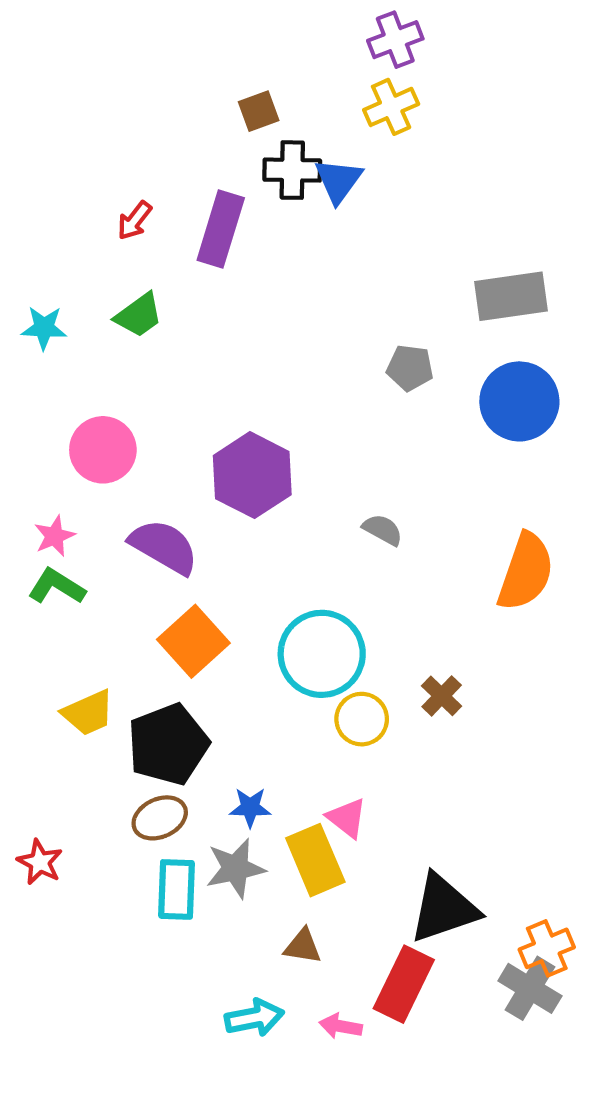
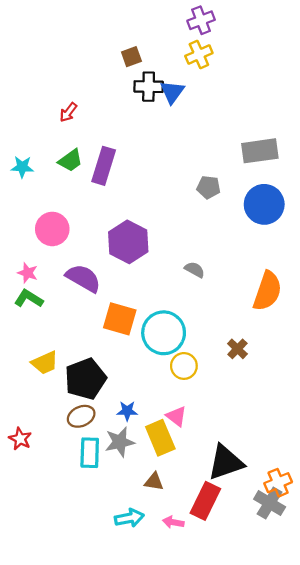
purple rectangle: (221, 229) -> (104, 166), moved
pink star: (55, 536) -> (28, 273), turned -30
orange square: (193, 641) -> (120, 319), moved, turned -32
brown cross: (442, 696) -> (237, 349), moved

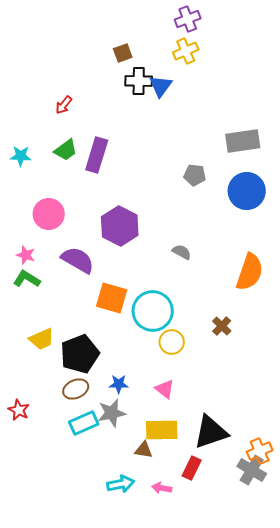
yellow rectangle: (160, 438) -> (162, 430), moved, turned -68
cyan rectangle: (90, 453) -> (84, 423), turned 64
red rectangle: (205, 501) -> (192, 468), size x0.7

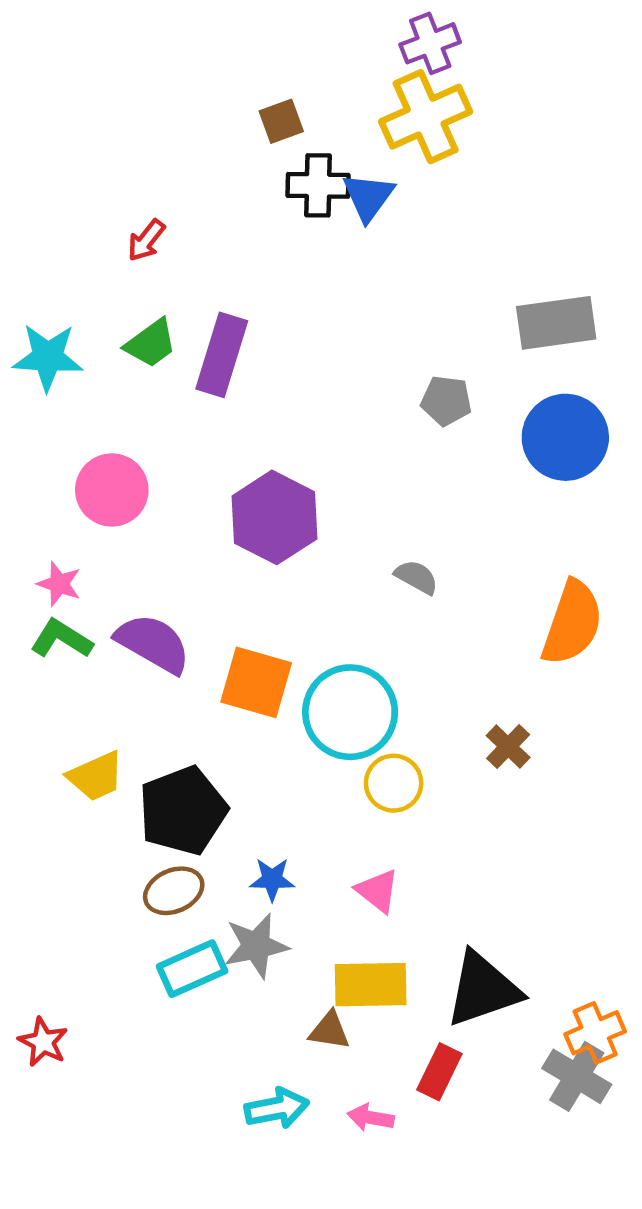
yellow cross: (186, 51) -> (426, 117), size x1.5
cyan star: (21, 156) -> (48, 357), size x1.4
purple semicircle: (78, 260) -> (153, 643), moved
red star: (19, 410) -> (43, 1042), moved

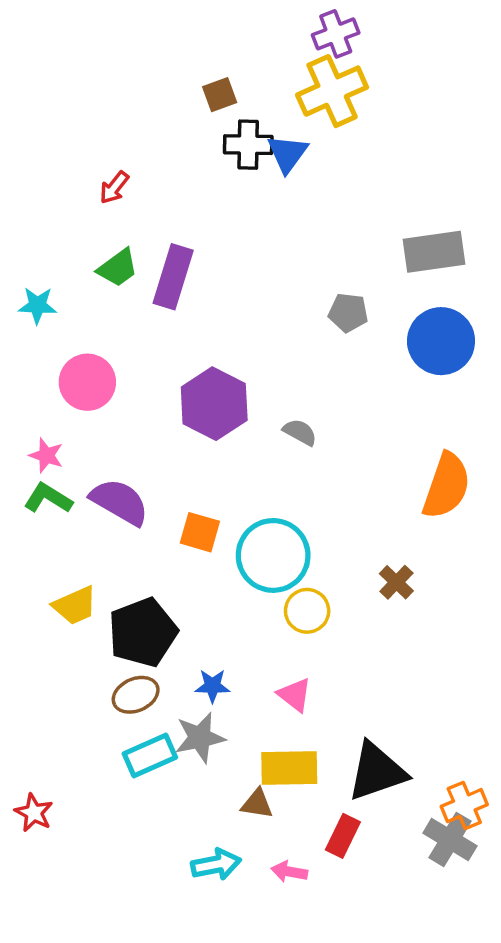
cyan star: (48, 357) -> (37, 305), moved, size x0.7
gray semicircle: (416, 577) -> (300, 432), moved
orange square: (256, 682) -> (200, 532), size x0.7

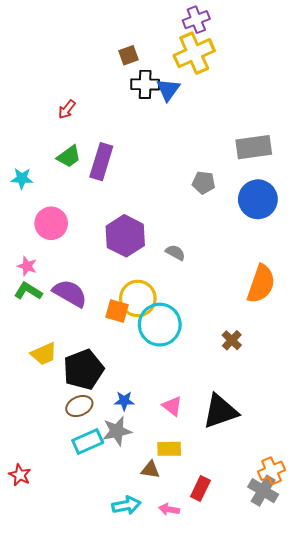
yellow circle: (307, 611) -> (138, 298), moved, size x1.4
yellow rectangle: (289, 768) -> (169, 449), size x0.7
black triangle: (377, 772) -> (220, 411), moved

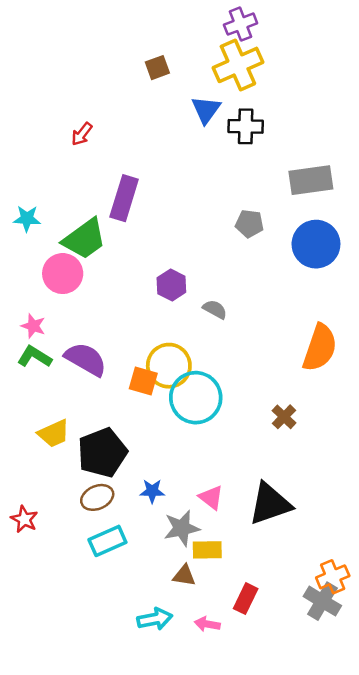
black cross: (145, 84) -> (246, 126), moved
green trapezoid: (69, 156) -> (84, 239), moved, size x1.5
purple hexagon: (125, 236) -> (171, 285), moved, size x0.6
gray star: (117, 431) -> (182, 528), moved
red star: (20, 475) -> (24, 519), moved

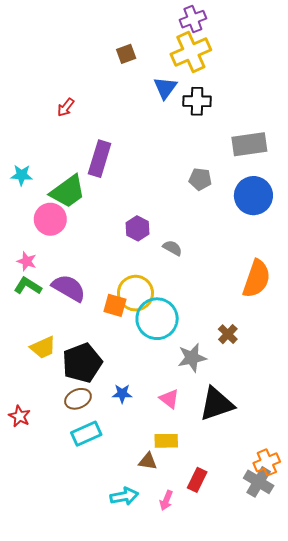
gray star: (182, 528) -> (192, 358), moved
pink arrow: (207, 624) -> (166, 500), turned -78

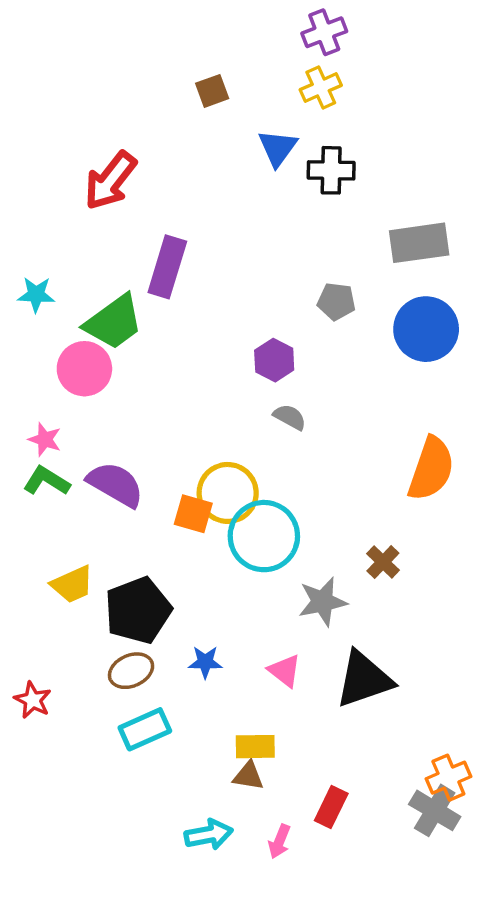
yellow cross: (191, 52) -> (321, 88), size x0.6
red arrow: (66, 107) -> (110, 181), size x1.8
purple hexagon: (138, 228) -> (274, 360), moved
yellow rectangle: (166, 441) -> (255, 747), moved

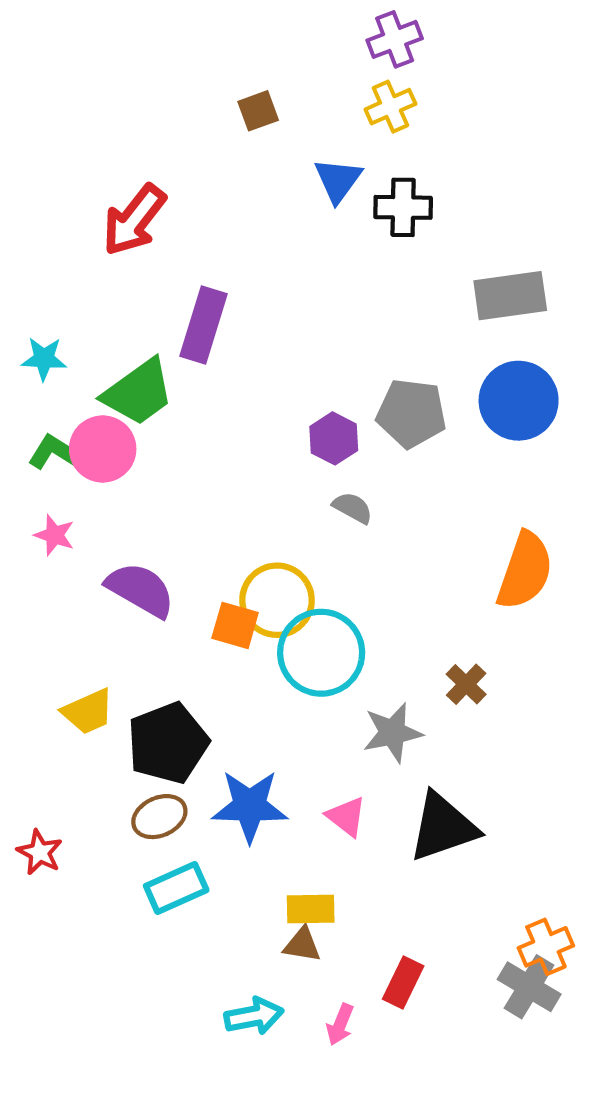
gray pentagon: (336, 301) -> (411, 413), moved, size x1.5
green L-shape: (46, 481) -> (56, 453), moved
blue star: (205, 662) -> (250, 806), size x1.8

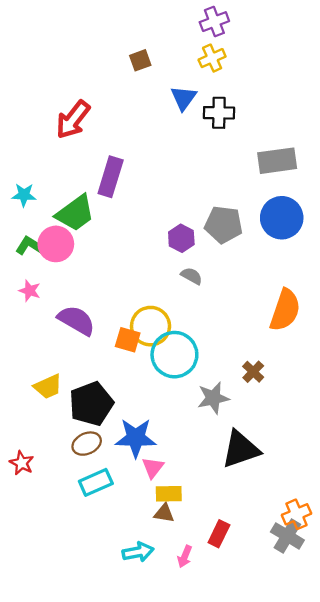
pink triangle: (346, 817) -> (153, 468), moved, turned 30

